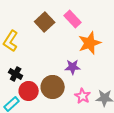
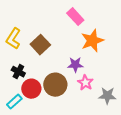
brown square: (45, 22) -> (40, 45), moved
pink star: (83, 96) -> (85, 83), moved

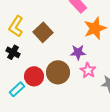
black cross: (18, 72) -> (13, 52), moved

